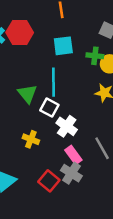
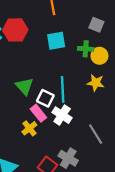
cyan line: (53, 82) -> (63, 89), moved
yellow cross: (31, 139) -> (29, 128), turned 32
pink rectangle: (73, 155) -> (38, 113), moved

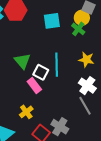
green cross: (86, 49) -> (78, 29), turned 32
yellow circle: (99, 56) -> (82, 18), moved
white cross: (62, 115) -> (87, 86), moved
yellow cross: (29, 128) -> (26, 112), moved

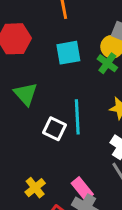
green triangle: (22, 61) -> (26, 94), moved
pink rectangle: (34, 86) -> (82, 189), moved

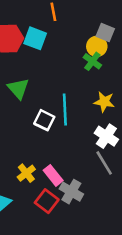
cyan square: (68, 53) -> (35, 38), moved, turned 30
pink rectangle: (82, 189) -> (53, 175), moved

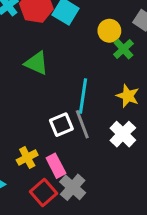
yellow circle: (97, 46) -> (109, 31), moved
green triangle: (18, 89) -> (36, 63), turned -35
white square: (44, 120) -> (61, 125), moved, turned 30
gray line: (104, 163) -> (82, 124), moved

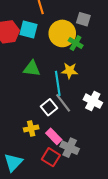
yellow circle: (109, 31) -> (62, 33), size x1.6
green triangle: (36, 63) -> (32, 68), moved
yellow star: (128, 96) -> (70, 71), moved
yellow cross: (27, 158) -> (31, 128), moved, turned 32

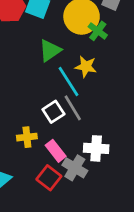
green triangle: (32, 68) -> (50, 50), moved, turned -48
cyan line: (58, 83) -> (68, 82), turned -30
white cross: (93, 101) -> (96, 148), moved, turned -30

